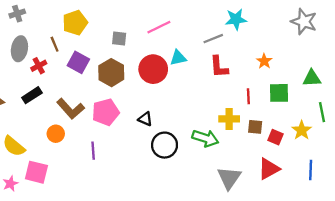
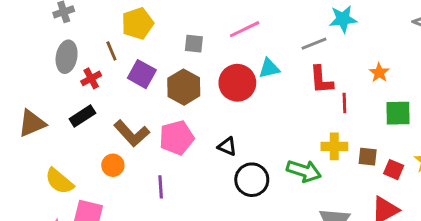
red line: (248, 96) -> (344, 103), moved

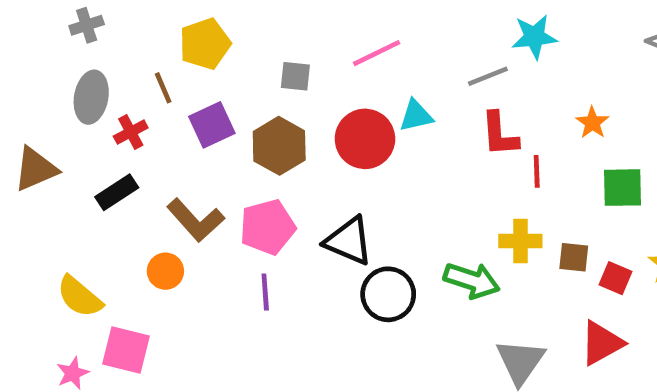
purple square: (142, 74) -> (212, 125), turned 36
brown triangle: (32, 123) -> (36, 169), moved
black triangle: (227, 146) -> (349, 241), size x1.6
purple line: (161, 187) -> (265, 292), moved

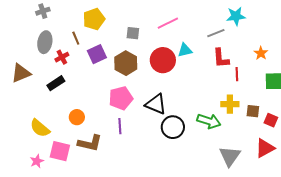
brown L-shape: (196, 220) -> (90, 143), moved, turned -35

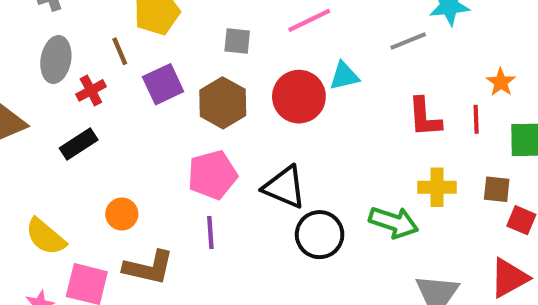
red L-shape: (221, 58) -> (425, 117), moved
red line: (237, 74) -> (476, 119), moved
brown square: (253, 111) -> (497, 189), moved

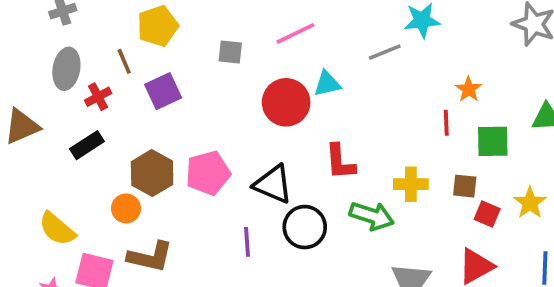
brown hexagon: (223, 103) -> (152, 173), moved
red L-shape: (425, 117) -> (340, 162), moved
purple line: (210, 233) -> (247, 242), moved

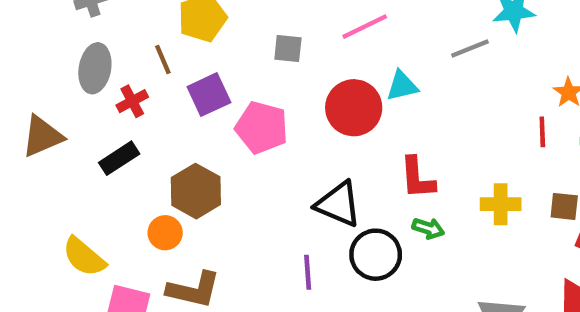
pink pentagon: (208, 173) -> (262, 127), moved, turned 30
green arrow: (372, 216) -> (428, 228), moved, size x0.6

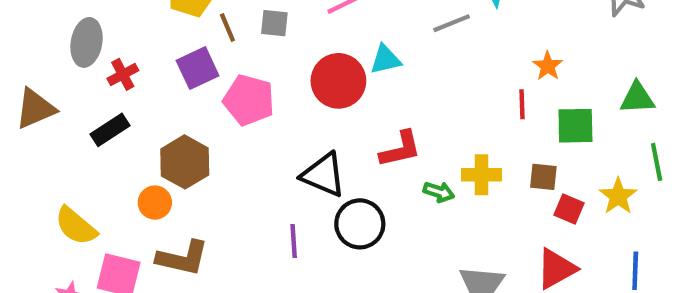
brown line: (163, 59) -> (227, 27), moved
red L-shape: (417, 178) -> (400, 149), turned -99
green arrow: (428, 228) -> (439, 192), moved

